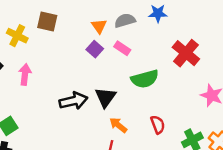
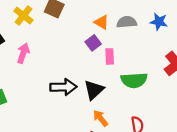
orange triangle: (99, 26) -> (102, 22), turned -35
pink rectangle: (122, 48) -> (110, 56), moved, turned 42

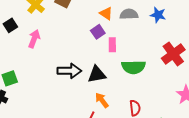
black triangle: (94, 90) -> (97, 74), turned 30

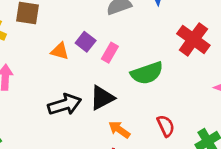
orange triangle: (106, 13) -> (60, 51), moved
pink rectangle: (112, 45) -> (110, 53), turned 48

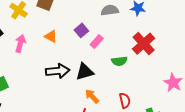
red cross: (193, 39) -> (144, 44), moved
orange triangle: (60, 51) -> (51, 36), moved
green semicircle: (147, 73) -> (119, 61), size x0.7

